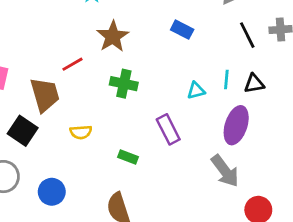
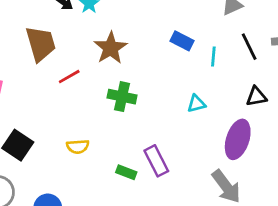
cyan line: (226, 79) -> (213, 57), moved
brown trapezoid: (45, 95) -> (41, 44), moved
purple rectangle: (168, 129) -> (156, 161), moved

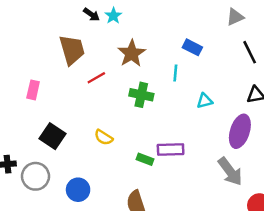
cyan line: (213, 57) -> (175, 73), moved
yellow semicircle: (78, 147) -> (104, 137), turned 36
purple rectangle: (156, 161) -> (171, 150), turned -65

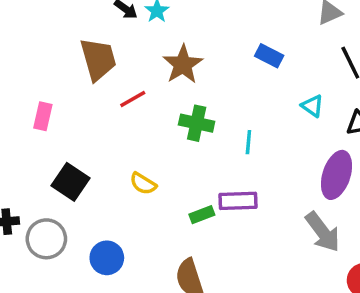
cyan line: (175, 73) -> (248, 142), moved
cyan triangle: (205, 101) -> (312, 106), moved, turned 49
green rectangle: (145, 159) -> (202, 215), turned -42

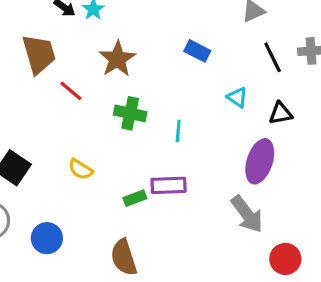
red line: (133, 99) -> (71, 91), turned 70

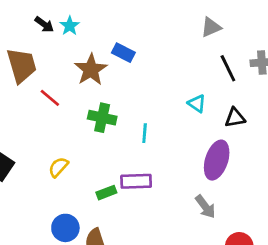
blue rectangle: (197, 51) -> (123, 53), moved
yellow semicircle: (81, 169) -> (58, 167), turned 100
gray arrow: (247, 214) -> (205, 207), size x0.7
blue circle: (47, 238) -> (65, 228), moved

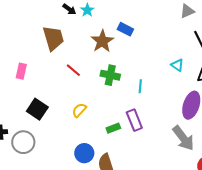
red line: (50, 98) -> (73, 70), moved
purple rectangle: (136, 181) -> (134, 120), turned 70
gray arrow: (205, 207) -> (183, 138), size x1.5

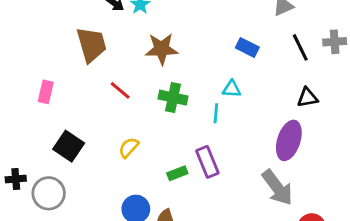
blue rectangle: (125, 29) -> (247, 47), moved
brown star: (102, 41) -> (162, 49), turned 30
cyan triangle: (177, 65) -> (232, 89), moved, turned -32

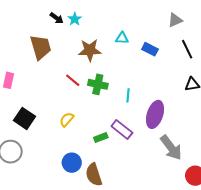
cyan triangle: (232, 89) -> (122, 38), moved
red line: (120, 90) -> (73, 80), moved
purple ellipse: (289, 140) -> (155, 114), moved
purple rectangle: (207, 162) -> (122, 129), turned -30

